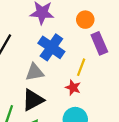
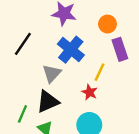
gray triangle: (35, 72) -> (52, 73), turned -42

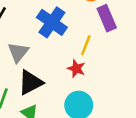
gray triangle: (52, 73) -> (18, 52), moved

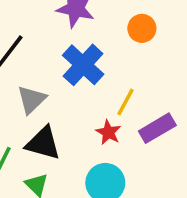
purple rectangle: (107, 18) -> (157, 128), moved, turned 75
black triangle: (30, 82) -> (43, 143), turned 36

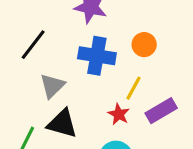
orange circle: (142, 28) -> (144, 45), moved
blue cross: (83, 65) -> (97, 56), turned -33

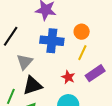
yellow line: (134, 88) -> (82, 53), moved
black triangle: (62, 124) -> (32, 85), turned -30

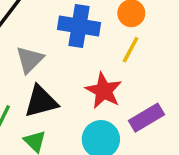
purple rectangle: (95, 73) -> (146, 118), moved
red star: (68, 77) -> (104, 91), size x1.5

